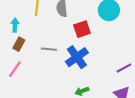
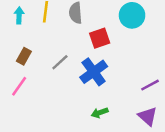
cyan arrow: (15, 25) -> (19, 15), moved
gray line: (49, 49) -> (60, 62), turned -49

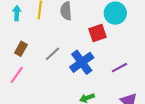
red square: (100, 38) -> (97, 33), moved
purple line: (150, 85) -> (119, 68), moved

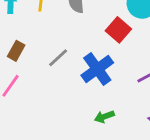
red square: (97, 33) -> (118, 30), turned -30

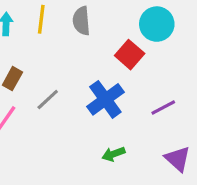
gray line: (58, 58) -> (48, 99), moved

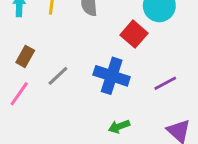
blue cross: (105, 99) -> (112, 76), turned -36

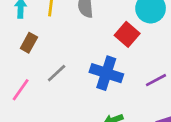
brown rectangle: (25, 56) -> (29, 43), moved

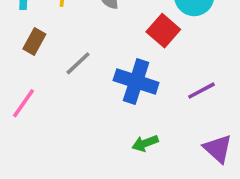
gray line: (57, 73) -> (78, 63), moved

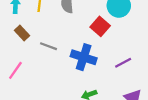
brown rectangle: (34, 42) -> (22, 33), turned -72
gray line: (78, 63) -> (48, 46), turned 63

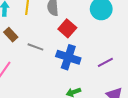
red square: (100, 26) -> (67, 28), moved

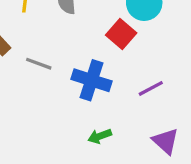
red square: (67, 28) -> (121, 34), moved

